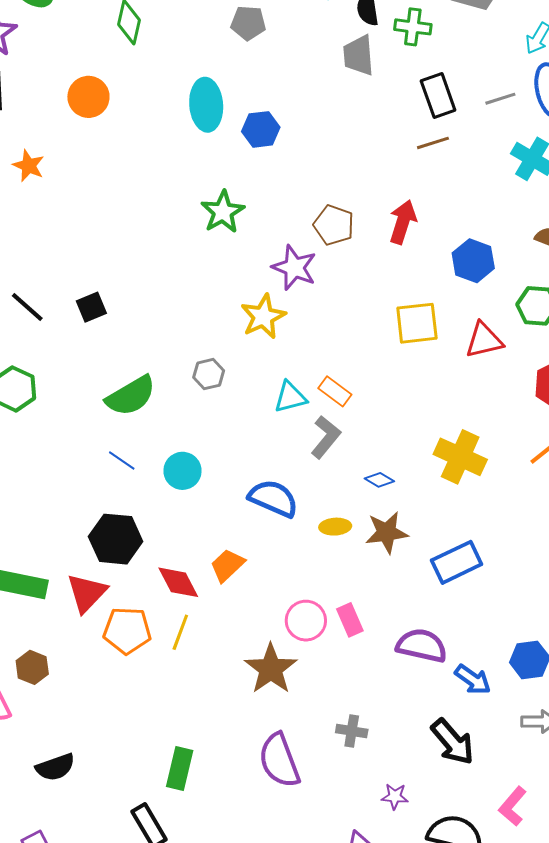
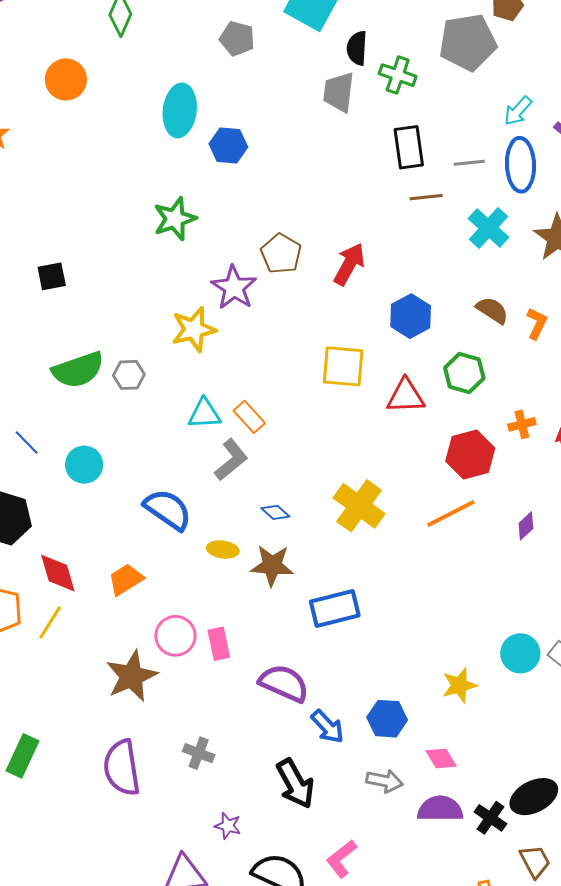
brown line: (433, 143) -> (426, 197), moved
black square: (91, 307) -> (52, 276), moved
green semicircle: (131, 396) -> (78, 370), moved
orange trapezoid: (227, 565) -> (126, 579), moved

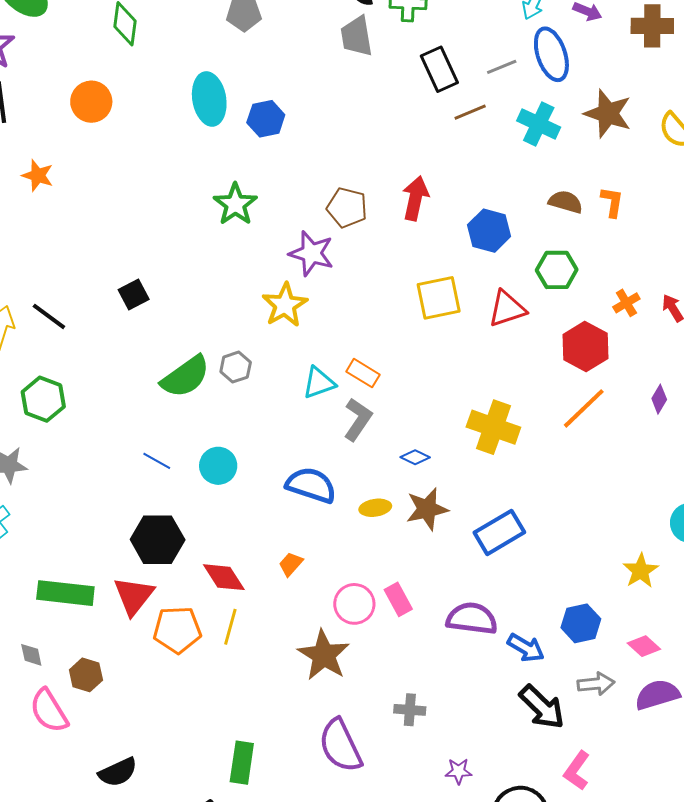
orange trapezoid: (126, 579) -> (291, 564), size x0.7
black arrow: (295, 784) -> (542, 707), moved

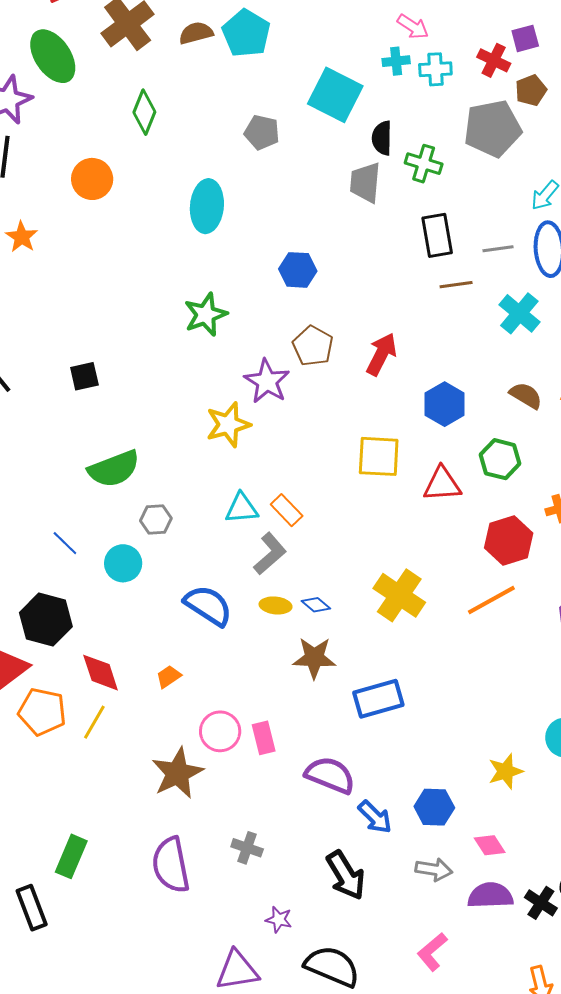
blue hexagon: (266, 119) -> (298, 270), moved
gray hexagon: (236, 367) -> (156, 519), moved
yellow ellipse: (375, 508) -> (276, 605), moved
black arrow: (542, 707) -> (346, 875), moved
pink L-shape: (577, 771) -> (432, 952), moved

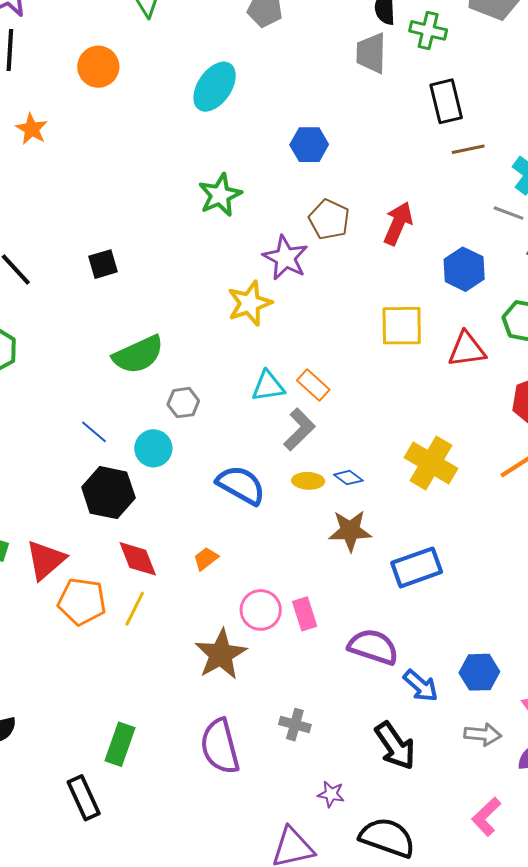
cyan ellipse: (207, 206) -> (215, 87), turned 33
gray line: (498, 249) -> (509, 213), moved, turned 32
black hexagon: (46, 620) -> (108, 493), moved

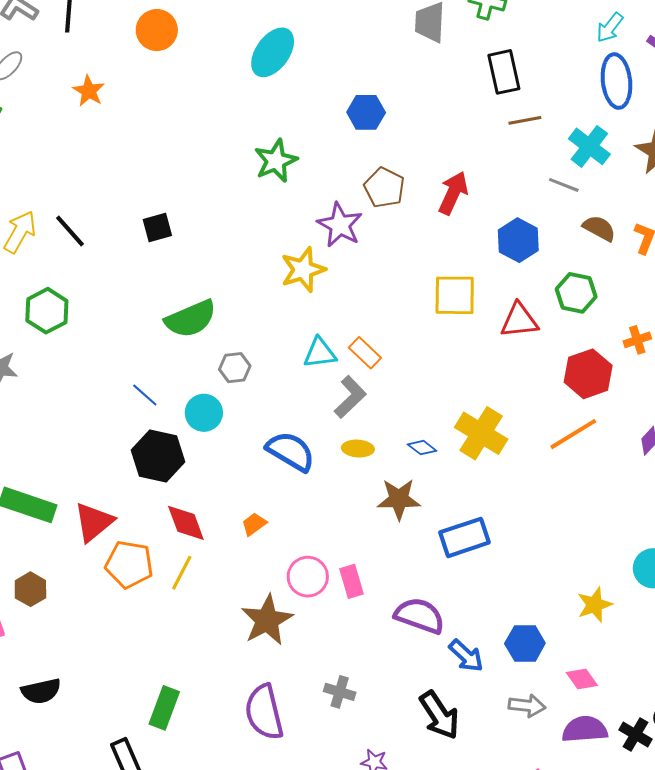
blue diamond: (348, 478) -> (422, 448), moved

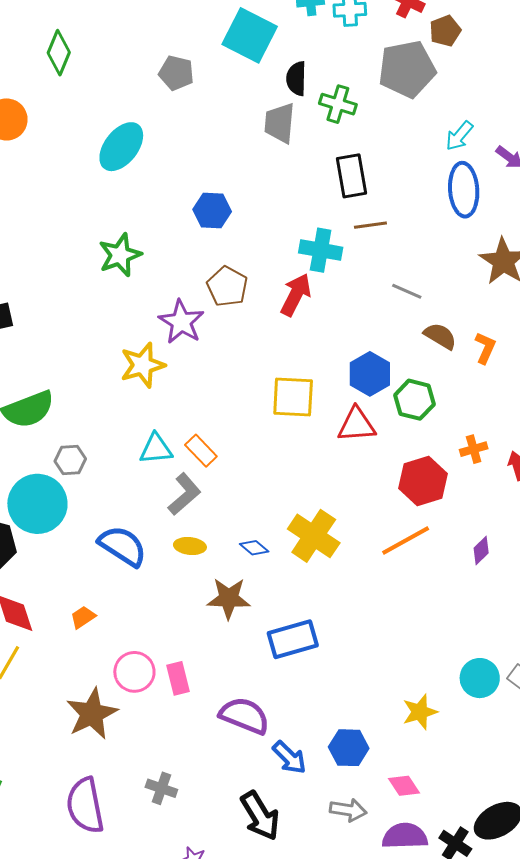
cyan cross: (589, 146) -> (321, 250), moved, turned -30
blue hexagon: (518, 240) -> (370, 374), moved
cyan circle: (204, 413) -> (37, 504), size x1.6

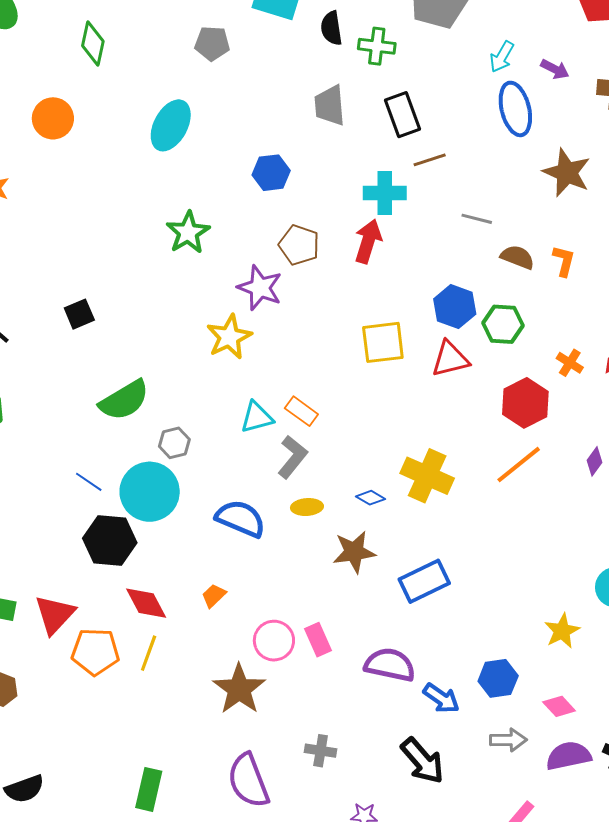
gray trapezoid: (280, 123) -> (330, 106), moved
orange cross: (474, 449) -> (570, 363), turned -32

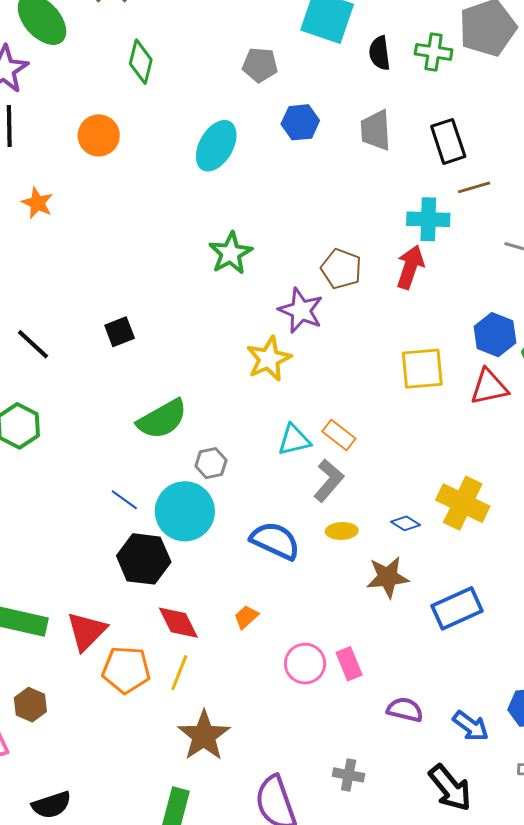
green cross: (377, 46) -> (434, 52), moved
blue hexagon: (271, 173) -> (300, 122), moved
purple semicircle: (390, 665) -> (405, 710), moved, size x0.7
brown star: (239, 689) -> (204, 736), moved

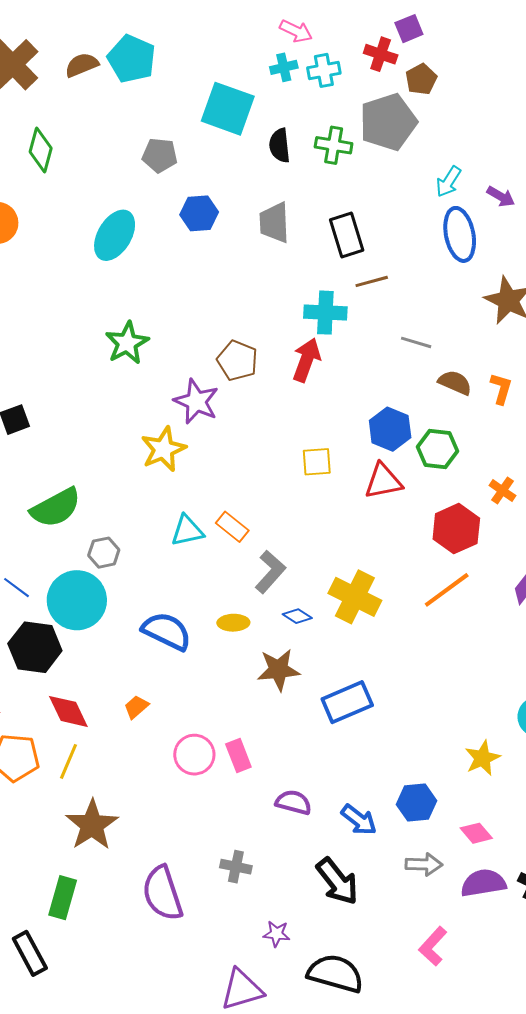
yellow square: (422, 369) -> (317, 462), size x0.7
gray L-shape: (329, 480) -> (270, 572), moved

